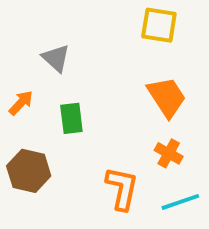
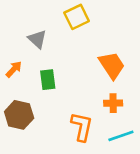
yellow square: (159, 25) -> (77, 17), moved, turned -35
orange cross: (169, 153) -> (113, 103), turned -30

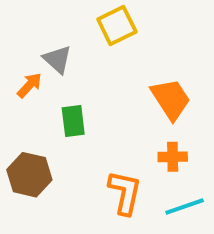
orange arrow: (14, 69) -> (29, 85), moved

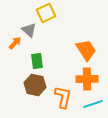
yellow square: (117, 26) -> (46, 13), moved
orange cross: (173, 157) -> (87, 79), size x1.5
brown hexagon: (29, 175) -> (35, 85), moved

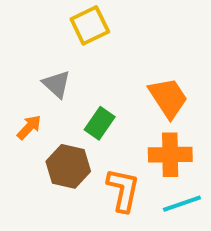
gray triangle: (29, 30) -> (57, 84), moved
orange arrow: (15, 43) -> (29, 127), moved
green rectangle: (37, 61) -> (100, 123), moved, turned 42

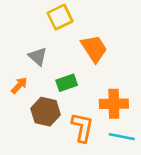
orange trapezoid: (168, 98) -> (94, 49), moved
green rectangle: (100, 123) -> (67, 83), turned 36
cyan line: (182, 204) -> (122, 137), turned 30

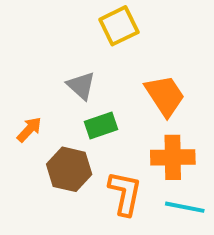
yellow square: (60, 17) -> (119, 26), moved
orange trapezoid: (94, 49) -> (165, 96), moved
gray triangle: (38, 56) -> (81, 86), moved

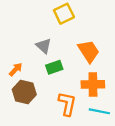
brown hexagon: (69, 169) -> (24, 92), moved

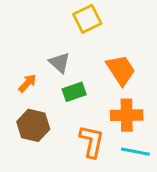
orange arrow: (16, 69) -> (27, 83), moved

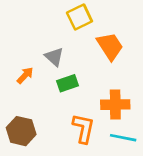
orange trapezoid: (121, 70) -> (110, 46), moved
brown hexagon: (33, 125) -> (21, 131), moved

